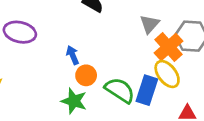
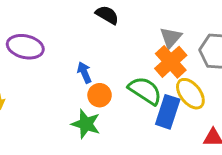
orange cross: (168, 47) -> (171, 62), moved
green semicircle: (120, 90) -> (145, 91), moved

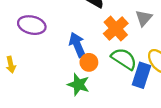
orange cross: (171, 62) -> (116, 29), moved
blue arrow: (84, 72) -> (77, 45), size x1.5

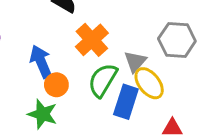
gray triangle: (144, 18) -> (135, 62), moved
green semicircle: (124, 59) -> (103, 80), turned -92

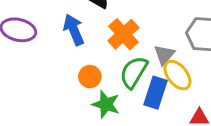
blue arrow: (41, 62) -> (74, 30), moved
green star: (42, 114) -> (106, 104), moved

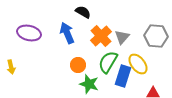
gray triangle: (164, 55) -> (122, 37), moved

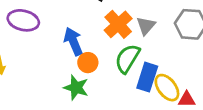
blue arrow: (67, 33) -> (73, 41), moved
yellow ellipse: (138, 64) -> (167, 88), moved
green star: (89, 84) -> (76, 88), moved

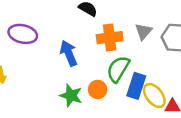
orange cross: (118, 24) -> (110, 38), turned 35
gray triangle: (146, 26) -> (143, 32), moved
orange circle: (88, 63) -> (98, 89), moved

